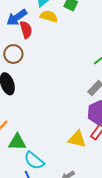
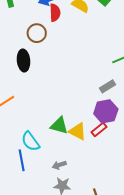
green triangle: (17, 142) -> (59, 126), moved

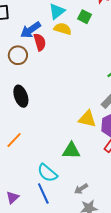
brown circle: (37, 33) -> (18, 55), moved
yellow triangle: (78, 131) -> (87, 119), moved

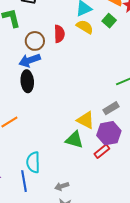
blue arrow: (31, 30) -> (30, 60), moved
green triangle: (71, 151) -> (74, 140), moved
cyan semicircle: (47, 173) -> (33, 162), turned 35

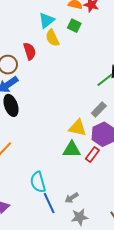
yellow semicircle: (85, 27) -> (52, 38), turned -132
red rectangle: (102, 151) -> (92, 154), moved
blue line: (24, 181) -> (49, 203), moved

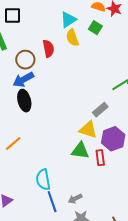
gray rectangle: (99, 110) -> (100, 110), moved
red rectangle: (92, 154) -> (100, 158), turned -49

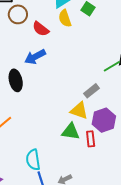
red semicircle: (48, 49) -> (41, 29), turned 138
brown circle: (25, 60) -> (18, 14), moved
blue arrow: (23, 80) -> (35, 57), moved

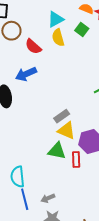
gray rectangle: (91, 91) -> (62, 116), moved

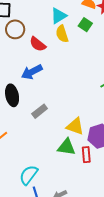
gray rectangle: (62, 116) -> (40, 111), moved
cyan semicircle: (18, 177) -> (29, 175), turned 45

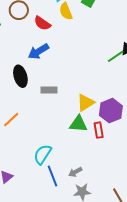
gray rectangle: (40, 111) -> (49, 90), turned 42
yellow triangle: (75, 126) -> (86, 103), turned -48

